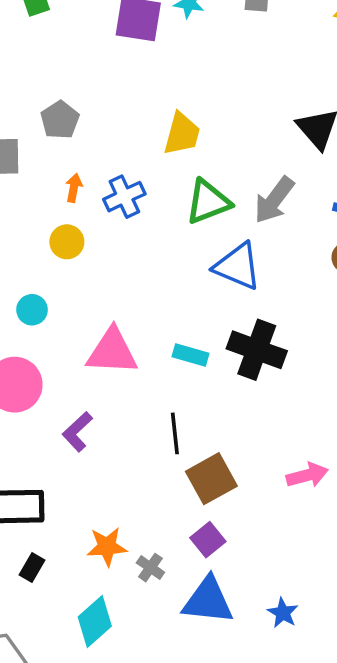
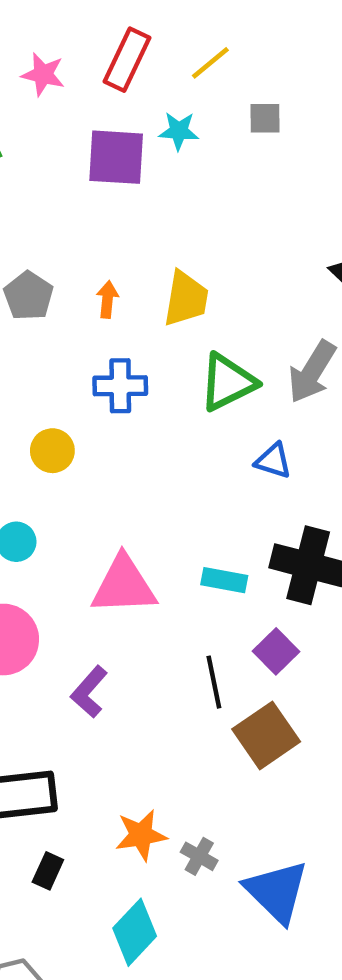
orange arrow: (74, 188) -> (107, 299), moved
blue cross: (124, 197) -> (120, 386), turned 30
blue triangle: (238, 266) -> (273, 461), size x0.6
purple square: (208, 540) -> (276, 651), moved
blue triangle: (208, 601) -> (277, 892), turned 44

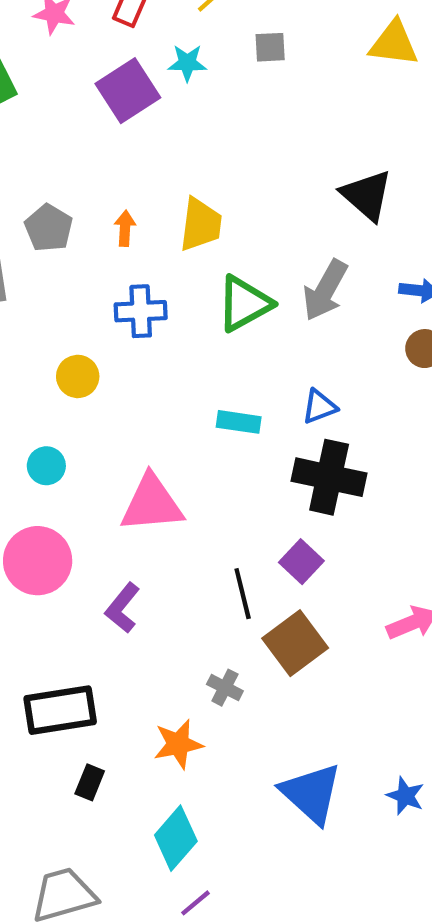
purple square: (116, 157) -> (128, 91), turned -34
blue triangle: (273, 461) -> (319, 407), moved, turned -36
cyan rectangle: (224, 580) -> (239, 422), moved
gray cross: (199, 856) -> (225, 688), moved

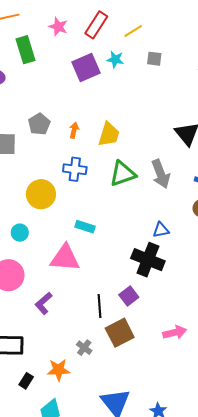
gray arrow: (325, 290) -> (161, 174), turned -60
yellow circle: (78, 376) -> (41, 194), size x1.5
blue triangle: (319, 407) -> (161, 230), moved
cyan rectangle: (239, 422) -> (85, 227), moved
black rectangle: (90, 782) -> (26, 381), moved

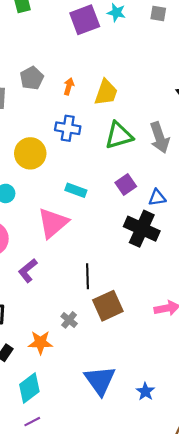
pink triangle: (65, 258) -> (53, 223), turned -48
purple square: (129, 296) -> (126, 184), moved

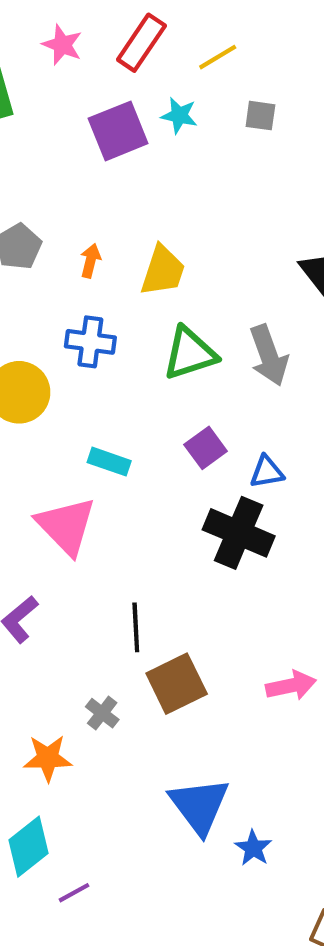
pink triangle: (53, 223) -> (66, 526), turned -32
blue triangle: (100, 380) -> (199, 806), moved
purple line: (32, 422) -> (74, 893), moved

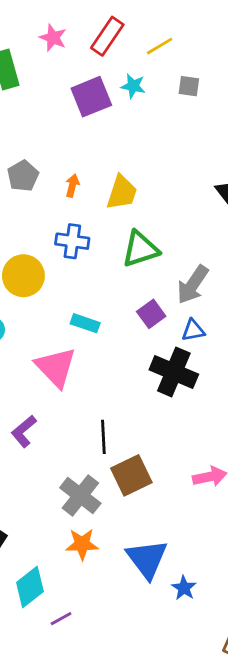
gray arrow: (269, 355) -> (193, 285), moved, turned 54
gray cross: (102, 713) -> (80, 496), size x1.8
orange star: (48, 758) -> (82, 544), moved

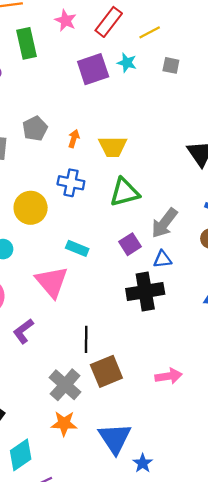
yellow trapezoid: (122, 192) -> (113, 147), turned 68
black cross: (174, 372) -> (145, 291), turned -36

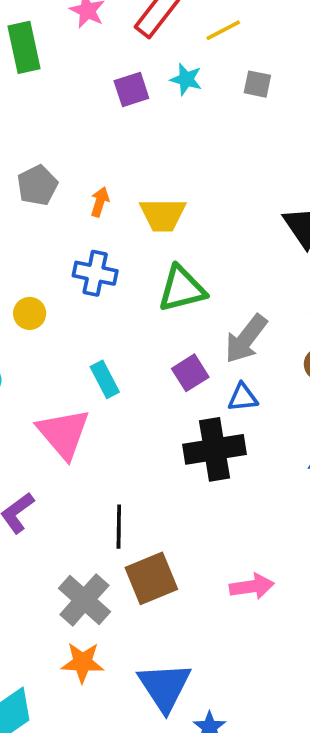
purple square: (93, 69) -> (131, 89), size x0.7
yellow circle: (31, 208) -> (30, 313), size x0.6
cyan rectangle: (77, 248) -> (105, 379), turned 40

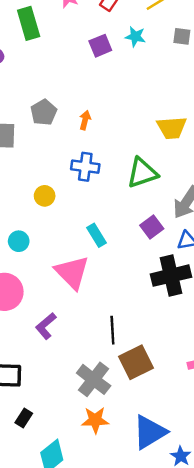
yellow trapezoid: (163, 215) -> (172, 128), moved
blue triangle: (164, 687) -> (150, 432), turned 36

